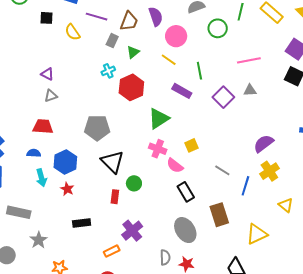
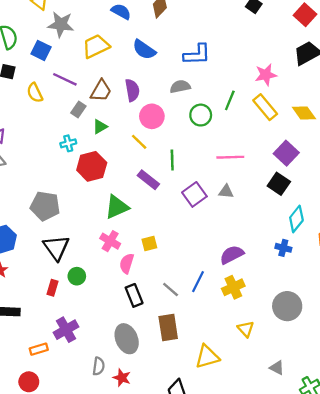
pink semicircle: (175, 166) -> (127, 263), turned 60
gray line: (222, 170) -> (171, 290), moved
blue line: (245, 186) -> (198, 282), moved

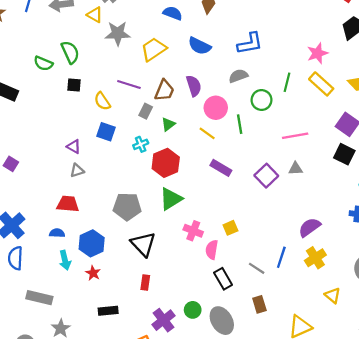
blue square: (41, 50) -> (106, 132), moved
green line: (172, 160) -> (240, 124), moved
green triangle: (117, 207) -> (171, 199), moved
green circle: (77, 276) -> (193, 310), moved
brown rectangle: (168, 328) -> (259, 304), size x0.7

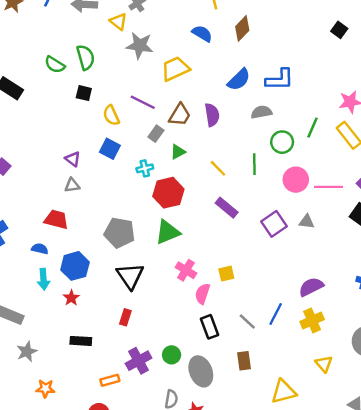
blue semicircle: (200, 46) -> (239, 80), moved, turned -80
pink circle: (216, 108) -> (296, 180), moved
pink line: (295, 136) -> (329, 187), moved

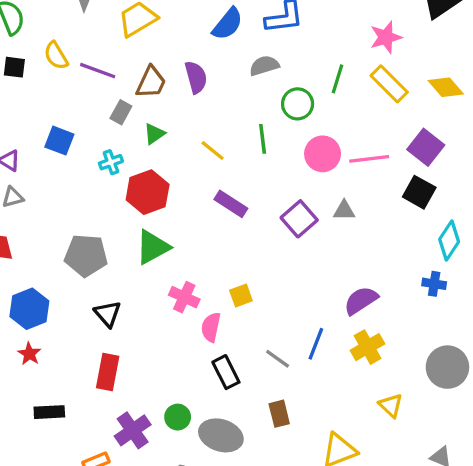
yellow semicircle: (111, 115) -> (56, 56), moved
black triangle: (130, 276) -> (108, 314), size x0.7
red rectangle: (125, 317) -> (108, 372), size x1.5
gray ellipse: (201, 371) -> (221, 435), turned -44

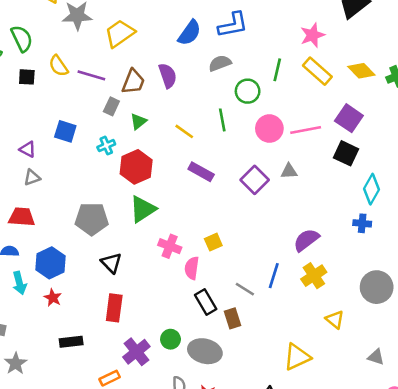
brown rectangle: (279, 414) -> (233, 318), moved

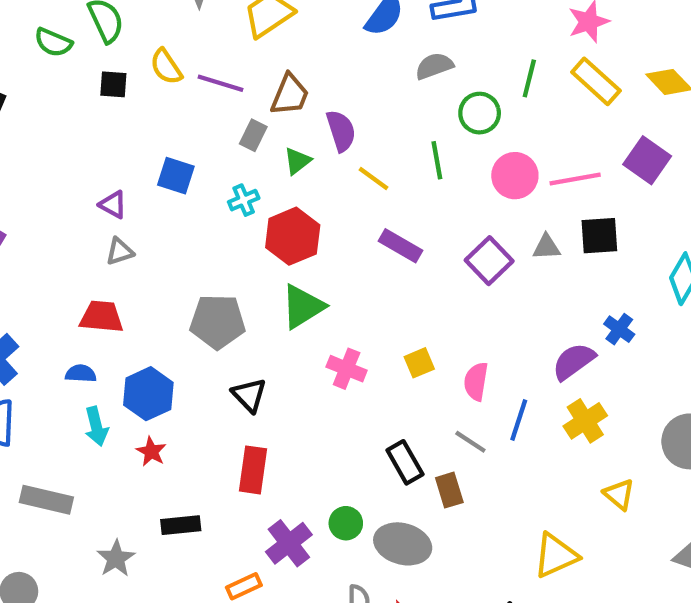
purple semicircle: (168, 76) -> (341, 131), moved
black square: (346, 153) -> (599, 236), moved, turned -30
blue cross: (362, 223) -> (619, 329), moved, turned 30
pink semicircle: (192, 268) -> (476, 381), moved
gray star: (16, 363) -> (116, 558), moved

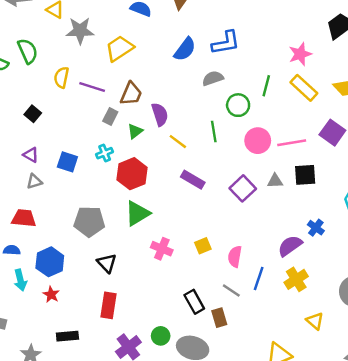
yellow semicircle: (166, 67) -> (61, 77), turned 45
black square: (113, 84) -> (33, 114), moved, turned 35
blue square: (176, 176) -> (67, 162), moved

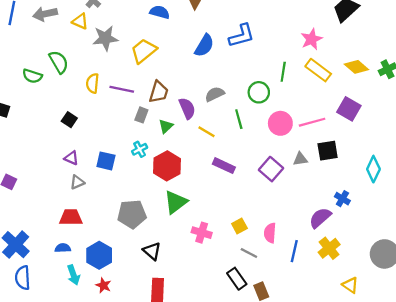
gray semicircle: (213, 78) -> (215, 94), moved
gray line: (231, 291) -> (249, 253), moved

